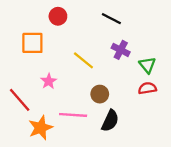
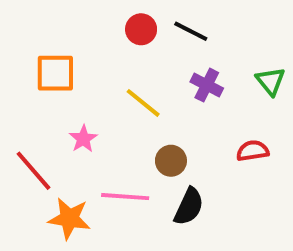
red circle: (58, 16) -> (141, 29), moved
green triangle: (147, 65) -> (271, 81), moved
orange star: (41, 128) -> (69, 218), turned 30

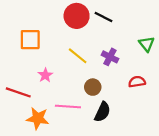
red circle: (141, 29) -> (77, 16), size x1.5
purple cross: (207, 85) -> (110, 57), moved
red line: (34, 171) -> (18, 92), turned -30

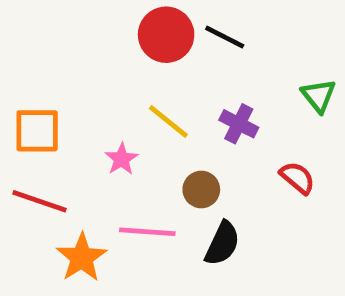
orange square: (30, 40) -> (37, 131), moved
pink star: (45, 75) -> (122, 159), moved
red semicircle: (137, 82) -> (297, 178), turned 49
orange star: (38, 118) -> (82, 258), turned 30

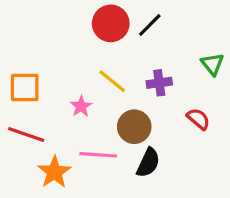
black line: (225, 37) -> (150, 25), turned -72
purple cross: (239, 124) -> (159, 83), turned -35
brown circle: (201, 189) -> (134, 127), size x1.4

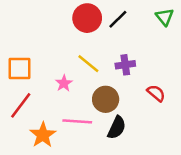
green triangle: (212, 64) -> (165, 17), moved
red line: (26, 135) -> (21, 105), turned -72

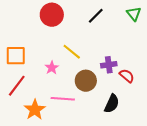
red circle: (87, 18) -> (52, 15), moved
purple cross: (125, 65) -> (109, 65), moved
black semicircle: (117, 128) -> (112, 104), moved

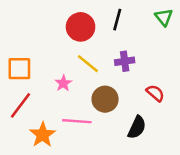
red circle: (52, 15) -> (81, 27), moved
black line: (96, 16) -> (117, 20), turned -30
purple cross: (109, 65) -> (125, 61), moved

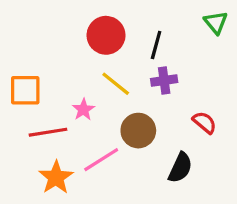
black line: (117, 20) -> (156, 45), moved
red line: (21, 105) -> (48, 132), moved, turned 44
pink line: (77, 121) -> (101, 160), turned -36

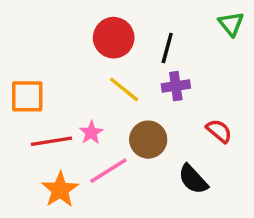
pink star: (83, 110) -> (91, 133), moved
black semicircle: (180, 168) -> (193, 179), turned 112

